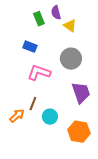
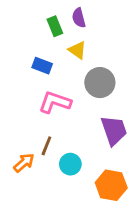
yellow triangle: (70, 26) -> (77, 50), moved

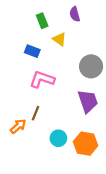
purple semicircle: (79, 18) -> (75, 14), moved
gray circle: (100, 83) -> (91, 66), moved
cyan circle: (70, 164) -> (58, 138), moved

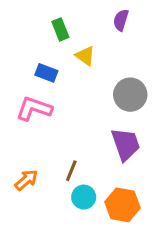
purple semicircle: (75, 14) -> (121, 20), moved, turned 32
pink L-shape: (42, 79) -> (34, 109), moved
brown line: (36, 113) -> (71, 171), moved

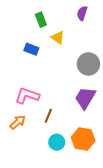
pink L-shape: (34, 109) -> (27, 96), moved
purple trapezoid: (126, 144) -> (85, 98), turned -130
cyan circle: (84, 197) -> (57, 142), moved

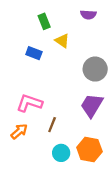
purple semicircle: (82, 13) -> (88, 15), turned -104

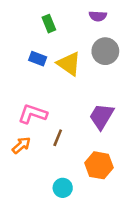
yellow triangle: (62, 41) -> (69, 64), moved, size x1.5
gray circle: (95, 69) -> (105, 51), moved
cyan circle: (61, 153) -> (63, 188), moved

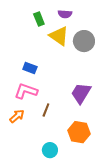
purple semicircle: (98, 16) -> (65, 14), moved
blue rectangle: (38, 59) -> (30, 68), moved
yellow triangle: (69, 64) -> (59, 36), moved

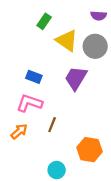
purple semicircle: (65, 14) -> (99, 16), moved
green rectangle: (39, 19) -> (44, 21), turned 56
purple trapezoid: (81, 93) -> (76, 78), moved

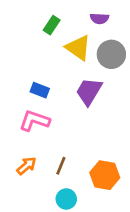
purple semicircle: (99, 16) -> (99, 18), moved
brown line: (52, 125) -> (61, 166), moved
orange arrow: (19, 131) -> (26, 166), moved

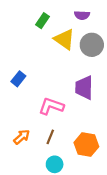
blue rectangle: (40, 90) -> (18, 79), moved, turned -72
purple trapezoid: (89, 91) -> (84, 88), moved, turned -30
pink L-shape: (34, 121) -> (51, 106), moved

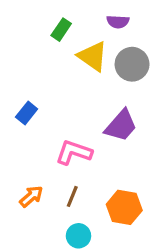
purple trapezoid: (84, 88) -> (121, 126), turned -140

